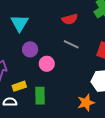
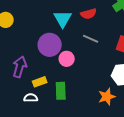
cyan triangle: (20, 23) -> (63, 19), moved
purple circle: (30, 49) -> (50, 45), size x1.5

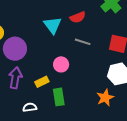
purple circle: (50, 45) -> (15, 49), moved
yellow rectangle: (40, 82) -> (42, 82), moved

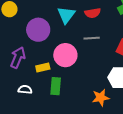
gray line: (83, 42) -> (92, 38), turned -35
purple circle: (15, 49) -> (38, 30), moved
pink circle: (61, 64) -> (65, 55), size x1.5

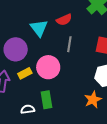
gray line: (92, 38) -> (69, 44), turned -63
yellow rectangle: (43, 68) -> (25, 73), moved
white semicircle: (25, 90) -> (28, 109), moved

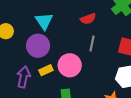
cyan triangle: (39, 28) -> (44, 21), moved

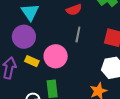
yellow rectangle: (46, 70) -> (32, 61), turned 48

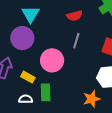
yellow rectangle: (32, 61) -> (28, 77), moved

